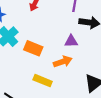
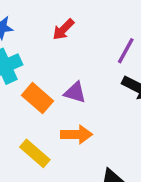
purple triangle: (71, 41) -> (75, 92), moved

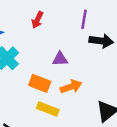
orange rectangle: (38, 98) -> (40, 83), moved

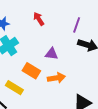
red arrow: (37, 20) -> (39, 19), turned 112
yellow rectangle: (48, 109) -> (14, 88), moved

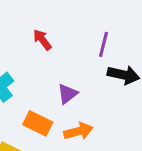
purple triangle: (52, 54) -> (67, 94), turned -40

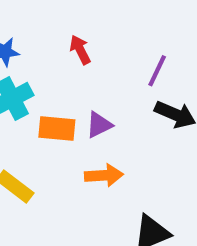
orange rectangle: (38, 123) -> (57, 129), moved, turned -32

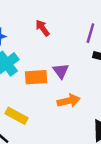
purple triangle: (99, 125) -> (61, 71), turned -30

